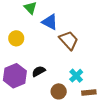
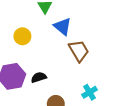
cyan cross: (76, 76) -> (90, 92), moved

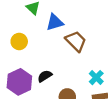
blue triangle: (63, 26) -> (55, 22), turned -42

